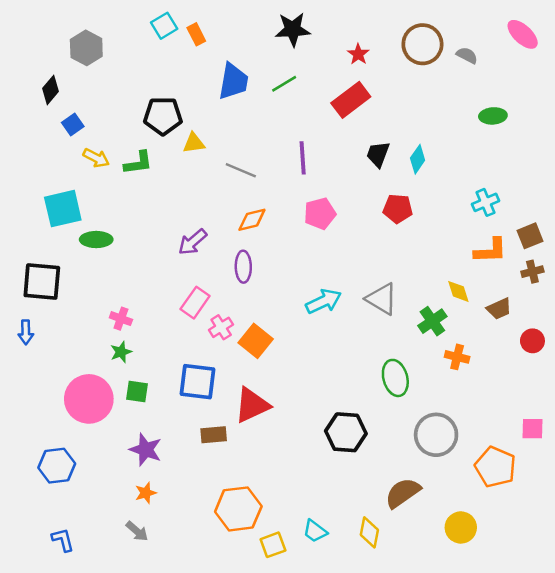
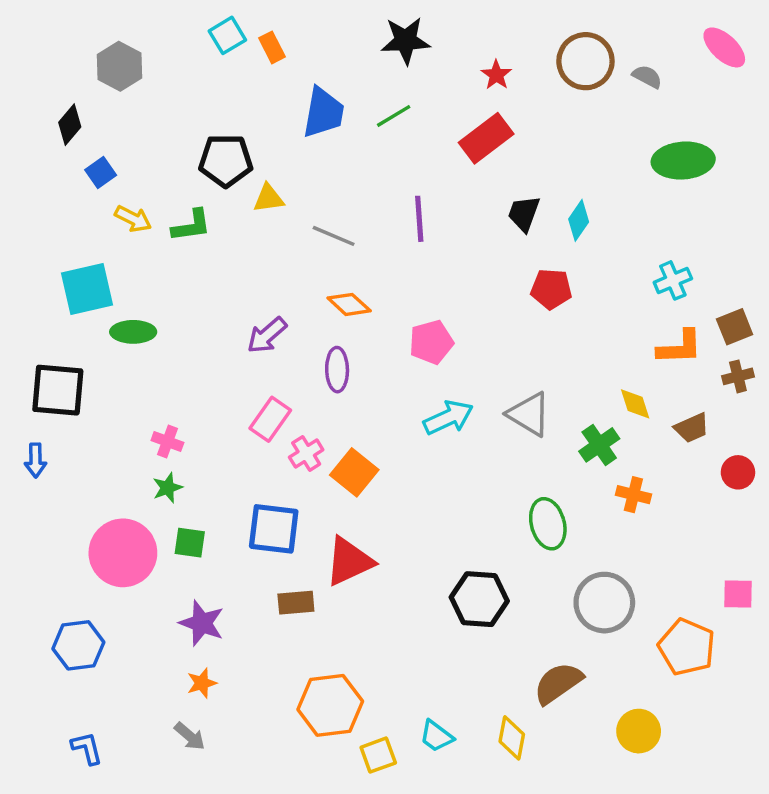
green ellipse: (493, 116) -> (683, 161), size x1.6
pink pentagon: (320, 214) -> (431, 342), moved
orange diamond: (252, 220) -> (349, 304), turned 56

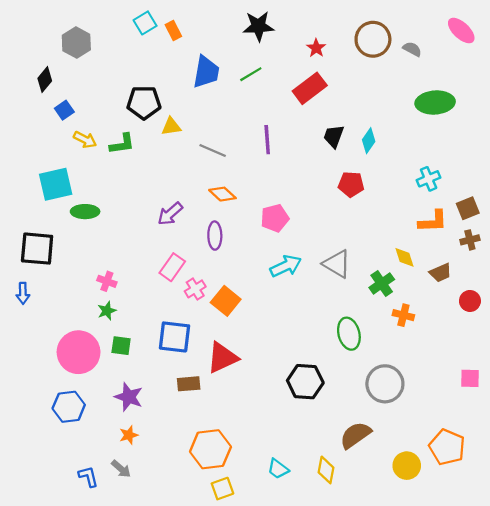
blue hexagon: (78, 645) -> (69, 407), moved
orange pentagon: (687, 647) -> (447, 447), moved
blue L-shape: (87, 748) -> (88, 477), moved
yellow square: (378, 755) -> (222, 489), moved

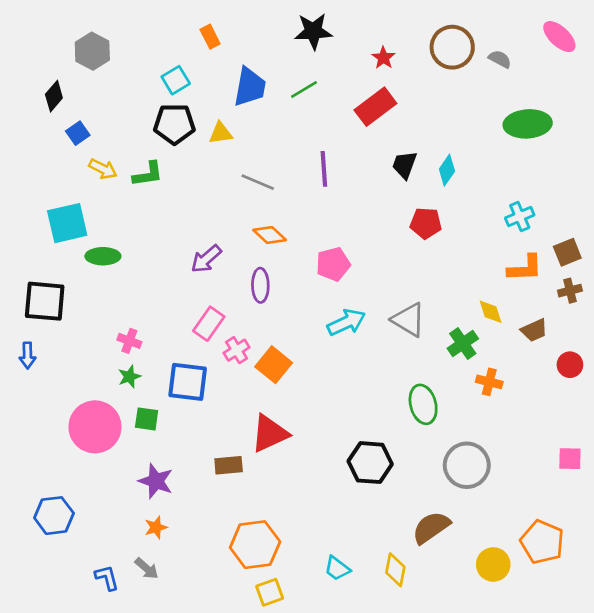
cyan square: (145, 23) -> (176, 80), moved
yellow triangle: (171, 126) -> (221, 133), moved
blue square: (174, 337) -> (188, 382), moved
blue hexagon: (69, 407) -> (54, 516), moved

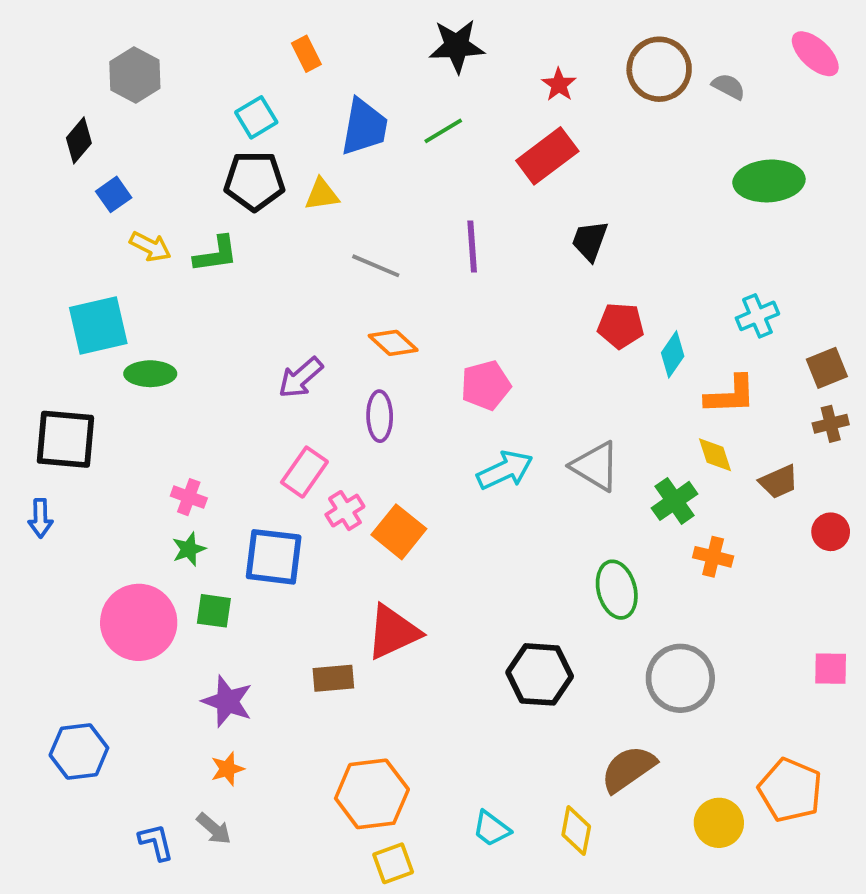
cyan diamond: (447, 170) -> (673, 354), moved
orange L-shape: (525, 268) -> (730, 395), moved

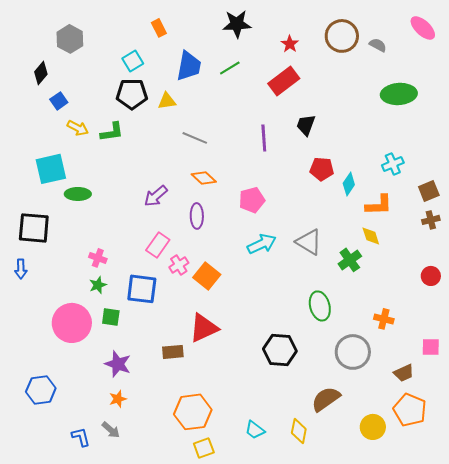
purple line: (472, 247) -> (264, 138), moved
brown trapezoid: (779, 482) -> (404, 373), moved
orange cross: (713, 557) -> (384, 319), moved

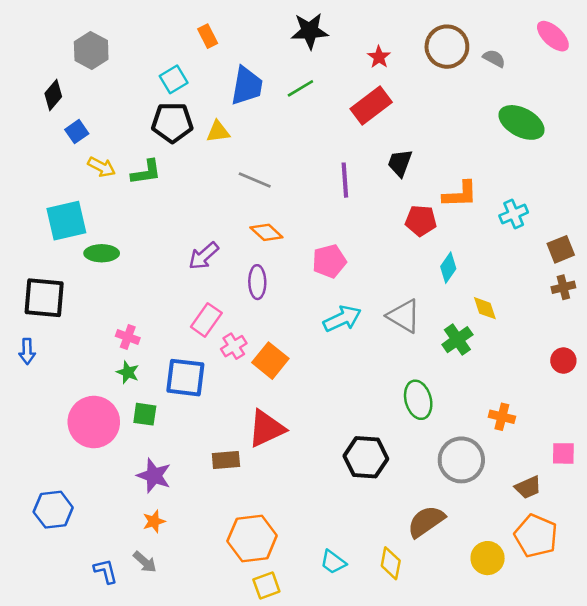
green ellipse: (399, 94) -> (522, 122), turned 32
cyan diamond: (349, 184) -> (448, 268), moved
orange L-shape: (379, 205) -> (460, 194), moved
green star: (98, 285) -> (128, 372), turned -30

